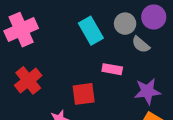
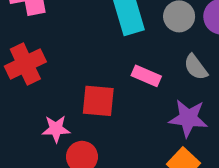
gray semicircle: (141, 45) -> (196, 67), moved

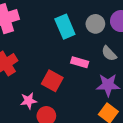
red square: (98, 101) -> (52, 81), turned 30

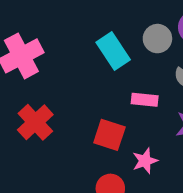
pink star: (29, 101) -> (145, 161), moved

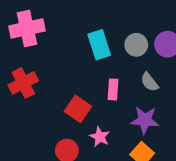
pink rectangle: (145, 100) -> (113, 89), turned 72
pink star: (145, 161) -> (100, 137), turned 30

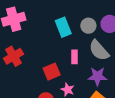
gray semicircle: (149, 82) -> (99, 50), size x1.6
red square: (78, 109) -> (52, 72), turned 36

